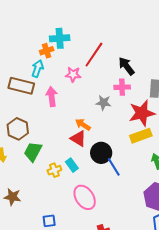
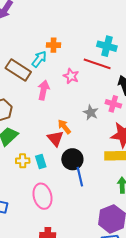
cyan cross: (60, 38) -> (107, 46), moved
red line: (94, 55) -> (97, 64), turned 56

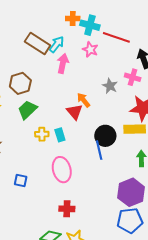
cyan cross: (107, 46) -> (90, 25), moved
cyan arrow: (39, 59) -> (57, 44), moved
black circle: (72, 159) -> (105, 136), moved

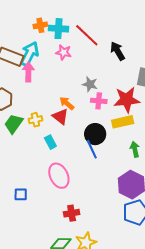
red line: (116, 37) -> (87, 35), turned 36
cyan arrow: (57, 44) -> (30, 54), size x1.4
pink arrow: (63, 64) -> (28, 72), moved
pink cross: (133, 77) -> (99, 101), moved
yellow cross: (42, 134) -> (35, 120), moved

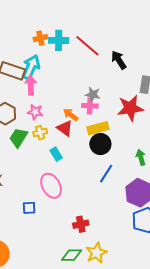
pink star: (64, 52) -> (35, 112), moved
pink cross: (99, 101) -> (90, 106), moved
yellow rectangle: (123, 122) -> (98, 128), moved
blue line: (92, 149) -> (106, 174), moved, turned 60
pink ellipse: (59, 176) -> (51, 186), moved

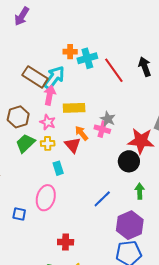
cyan cross: (59, 40) -> (87, 58), turned -30
black arrow: (119, 60) -> (145, 67), moved
yellow rectangle: (98, 128) -> (74, 108), moved
black circle: (100, 144) -> (129, 161), moved
pink ellipse: (51, 186) -> (46, 198), turned 30

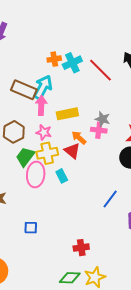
yellow cross: (48, 143) -> (47, 153), size x1.5
pink ellipse: (46, 198) -> (36, 175), moved

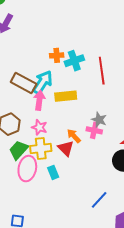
red line: (100, 70) -> (102, 71), turned 32
yellow rectangle: (67, 114) -> (66, 96), moved

